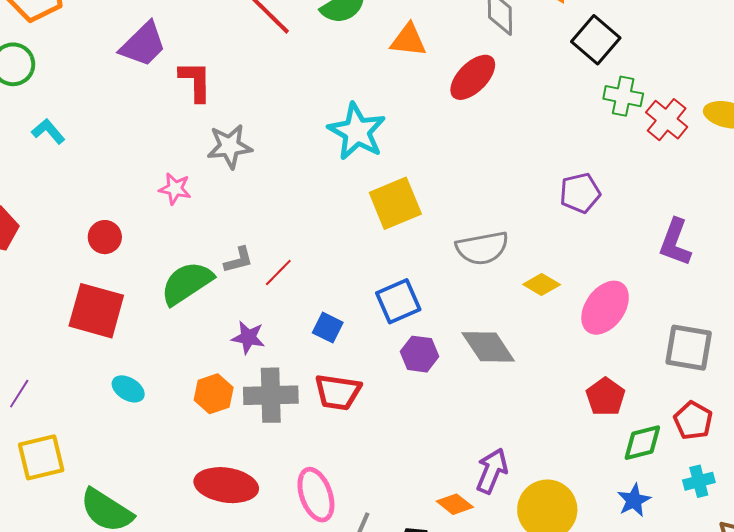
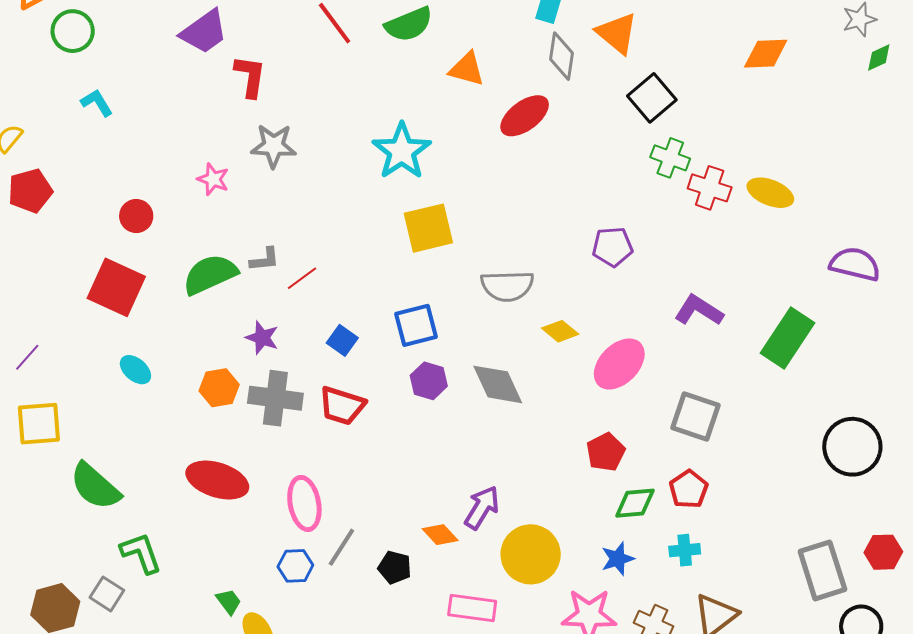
red cross: (667, 120) -> (710, 188), turned -30
purple L-shape: (675, 242) -> (699, 310), turned 93

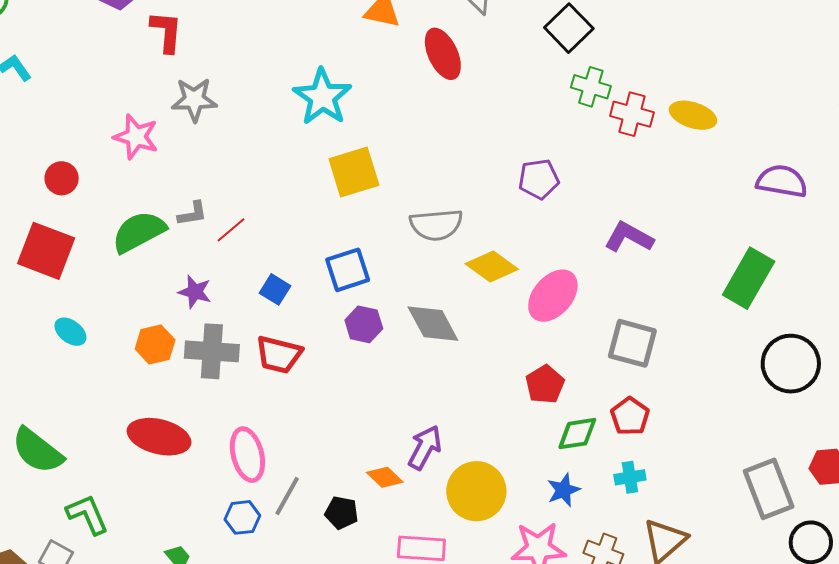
red ellipse: (525, 116) -> (443, 54), turned -75
pink star: (213, 179) -> (136, 137), size x1.4
yellow diamond: (560, 331) -> (492, 267), size x1.4
green rectangle: (788, 338) -> (749, 278), moved

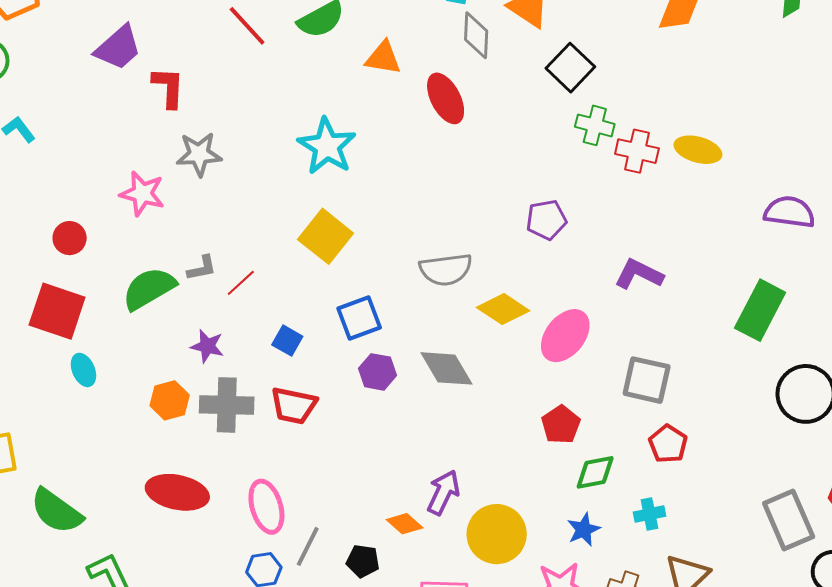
yellow square: (354, 172) -> (326, 236), moved, turned -32
cyan ellipse: (70, 332) -> (83, 370), moved, turned 32
red pentagon: (630, 416) -> (668, 444), moved

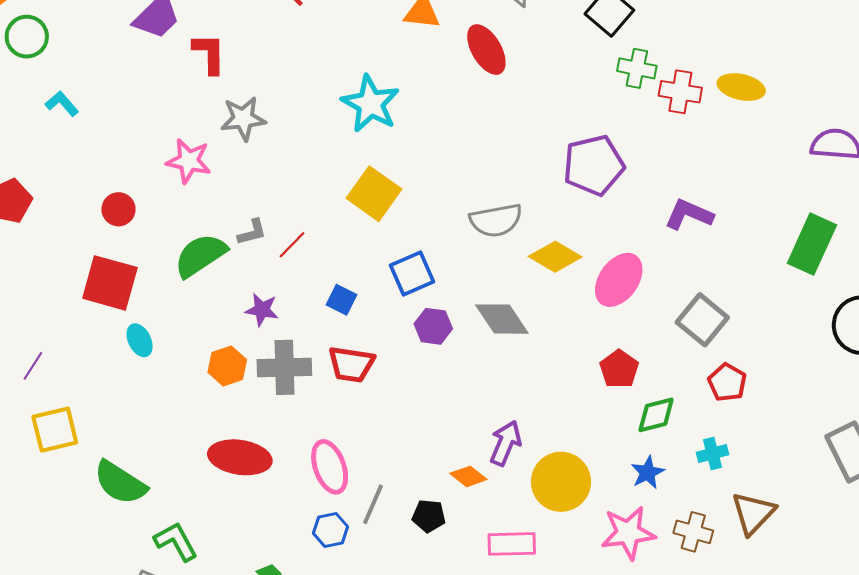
purple pentagon: (546, 220) -> (594, 165), size x1.5
gray square: (647, 380) -> (702, 320), turned 30

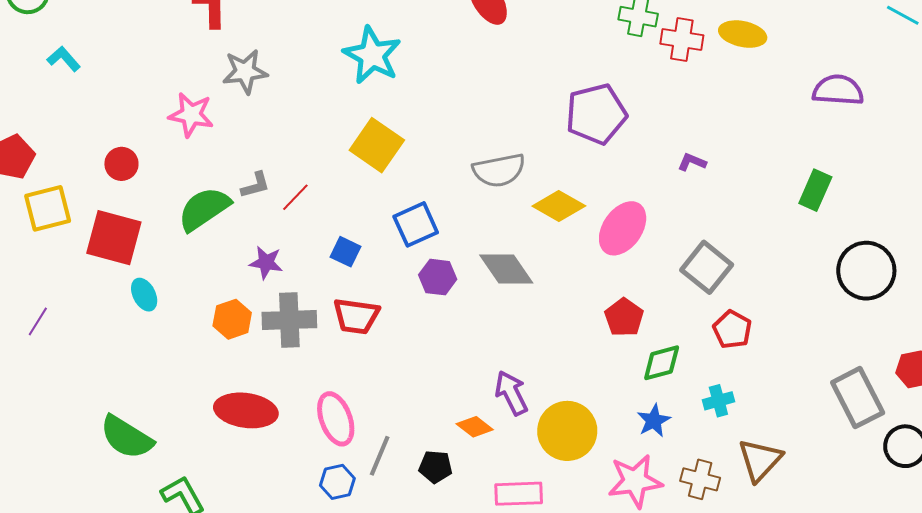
purple L-shape: (689, 214) -> (692, 162), size x0.6
green rectangle: (812, 244) -> (815, 190), size x0.7
yellow square: (55, 430) -> (48, 208), moved
purple arrow: (505, 443) -> (511, 393), turned -48

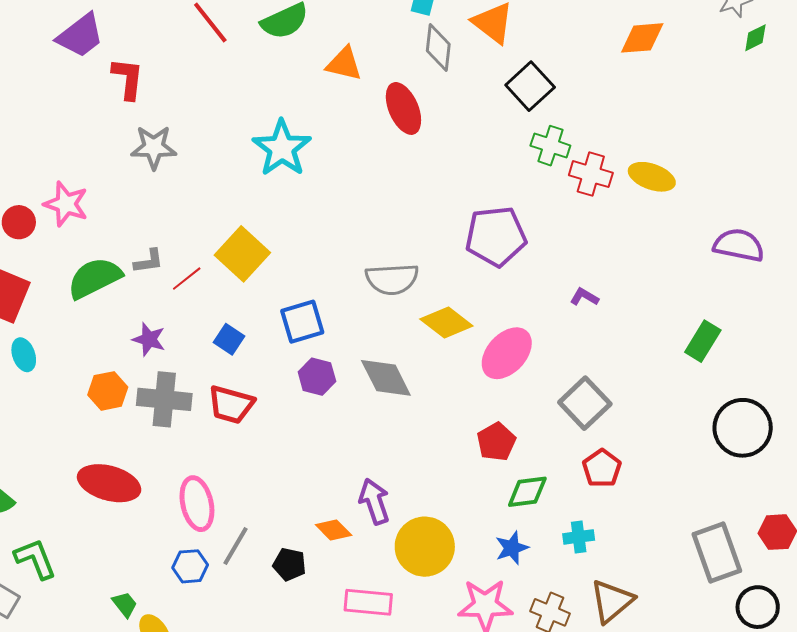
pink star: (191, 115) -> (66, 204), moved
yellow square: (377, 145) -> (242, 254), moved

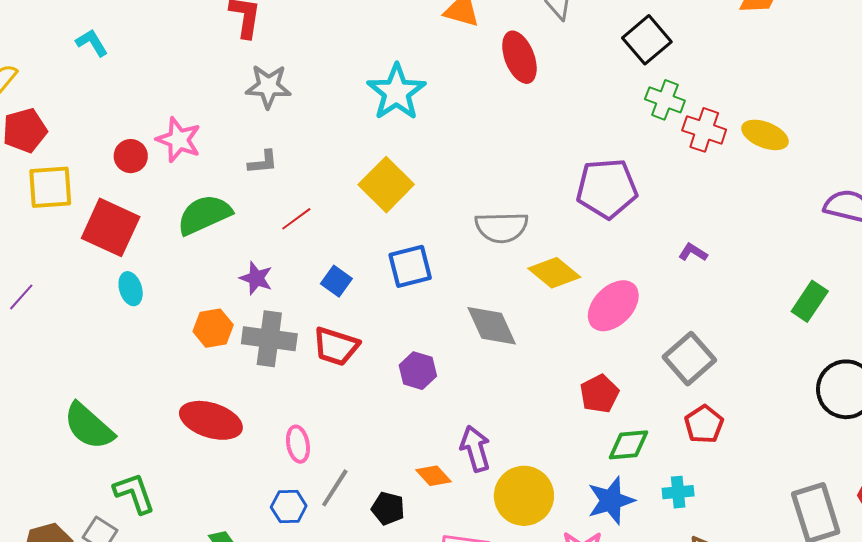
yellow square: (242, 254) -> (386, 185), moved
gray L-shape: (149, 261) -> (263, 162), moved
purple hexagon: (317, 377) -> (418, 371), moved
pink ellipse: (197, 504) -> (298, 444), size x0.7
blue star: (512, 548) -> (611, 500), size x1.4

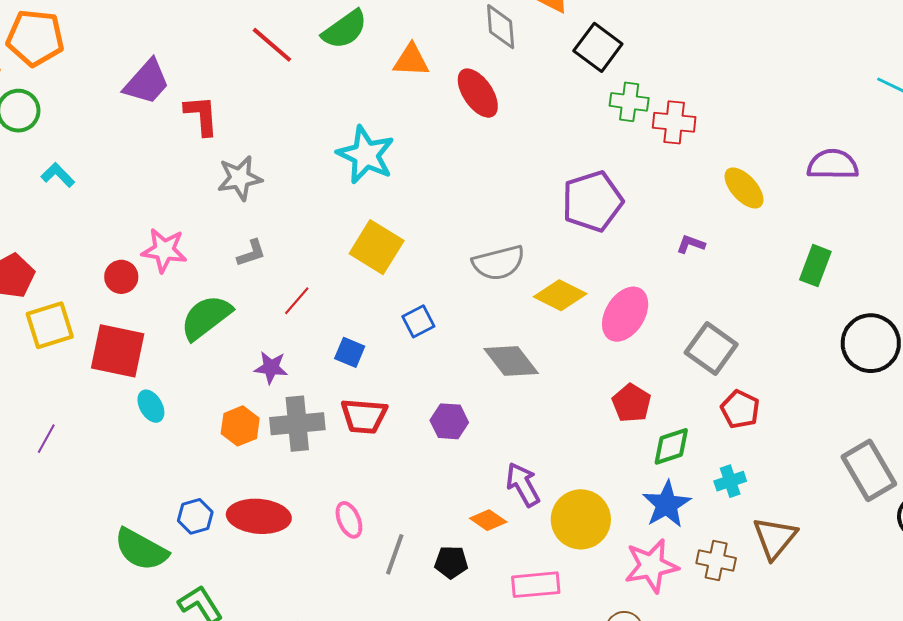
yellow ellipse: (765, 135) -> (744, 188), moved, turned 39
blue square: (410, 266) -> (418, 321), size x0.7
blue hexagon: (289, 507) -> (195, 516), moved

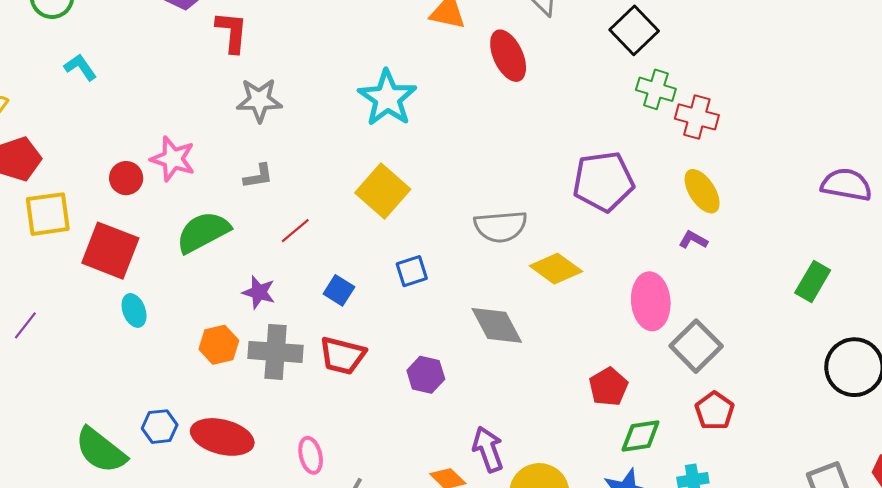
yellow ellipse: (744, 188) -> (702, 191), moved
pink ellipse: (625, 314) -> (651, 301), moved, turned -46

